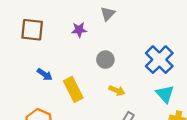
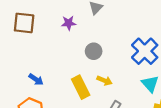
blue arrow: (45, 74) -> (36, 79), moved
yellow rectangle: (73, 89) -> (81, 87), moved

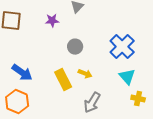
blue arrow: (36, 79) -> (22, 73), size x1.5

